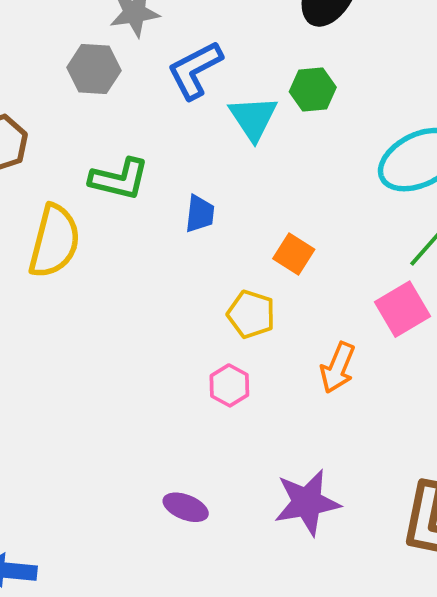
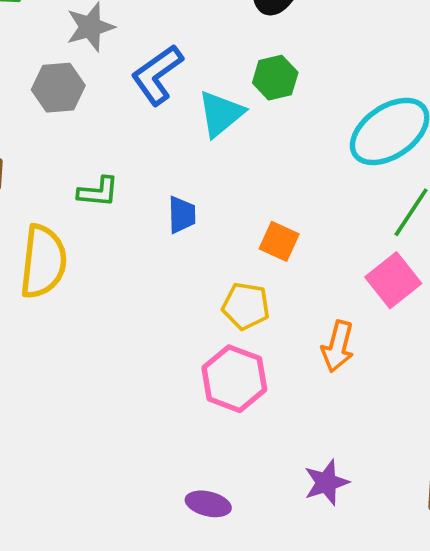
cyan triangle: (253, 118) -> (221, 114), turned 32
green L-shape: (119, 179) -> (98, 192), size x0.7
pink hexagon: (229, 385) -> (234, 379), size x1.6
purple star: (307, 502) -> (326, 482), size x0.7

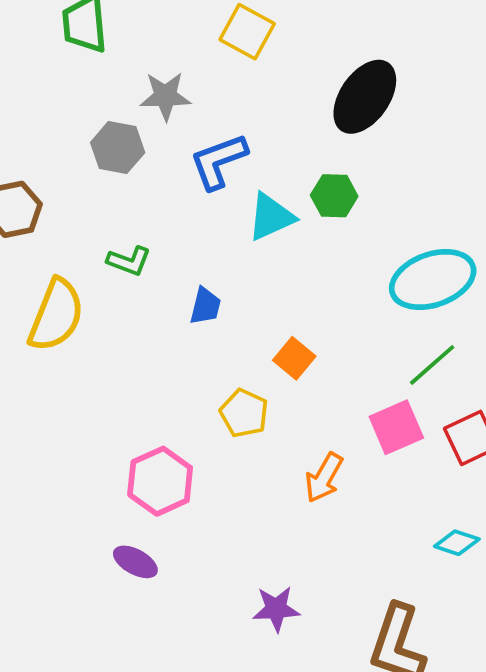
pink hexagon: (234, 379) -> (160, 481), moved
purple ellipse: (208, 504) -> (135, 562), moved

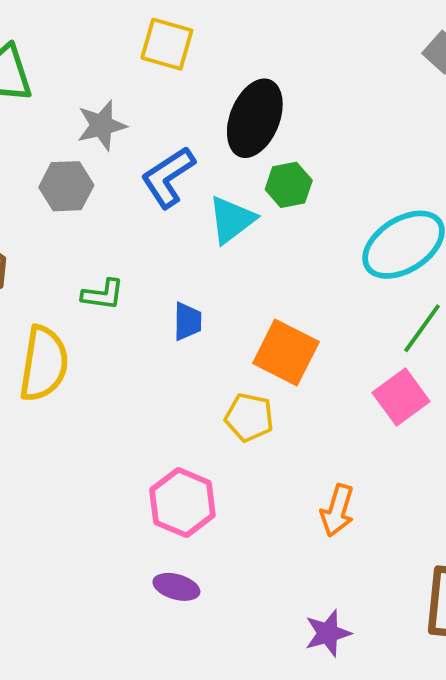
black ellipse: (365, 97) -> (255, 118), moved
orange square: (294, 358) -> (286, 353), size x1.6
orange arrow: (324, 478) -> (337, 510), moved
purple star: (276, 609) -> (328, 633), moved

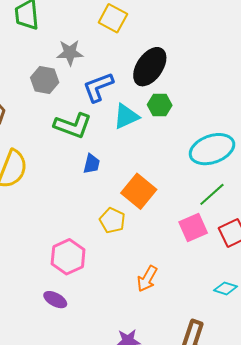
green L-shape: (103, 294) -> (73, 125), moved, size x1.6

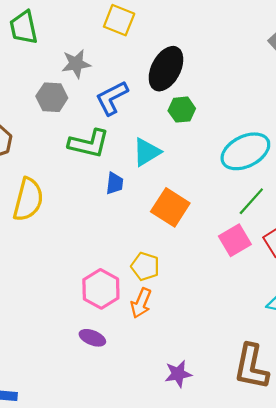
cyan triangle: (126, 116) -> (147, 152), moved
yellow pentagon: (112, 220) -> (145, 266), moved
orange arrow: (147, 279) -> (141, 303), moved

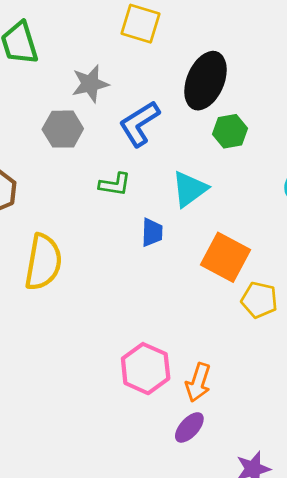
green L-shape: (89, 144) -> (115, 184), size x0.6
yellow pentagon: (145, 266) -> (259, 300), moved
purple ellipse: (92, 338) -> (189, 427), moved, turned -65

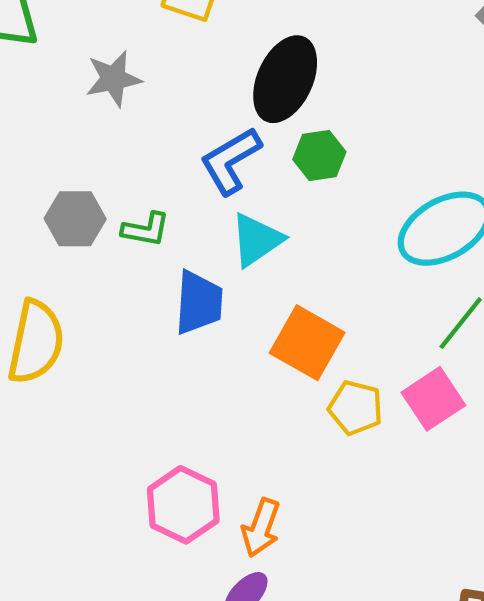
blue L-shape: (139, 124) -> (231, 161), moved
gray hexagon: (63, 129) -> (75, 219), moved
blue trapezoid: (152, 232) -> (199, 303), size x1.5

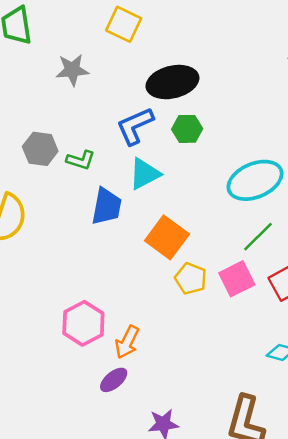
black ellipse: (285, 79) -> (172, 82), turned 45

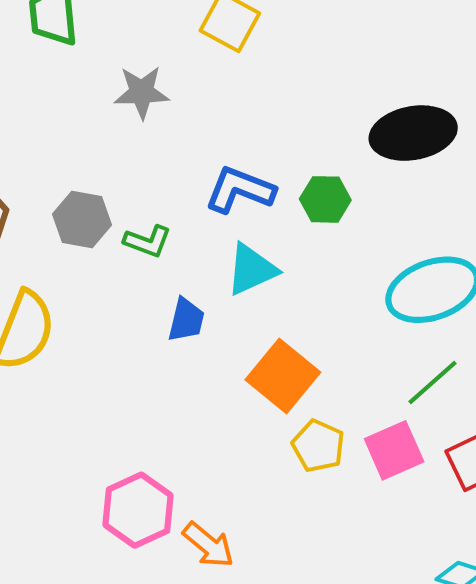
black ellipse: (172, 82) -> (413, 133), moved
blue L-shape: (135, 126) -> (240, 190), turned 42
blue trapezoid: (107, 206) -> (186, 320), size x0.7
orange arrow: (127, 342) -> (208, 545), turned -80

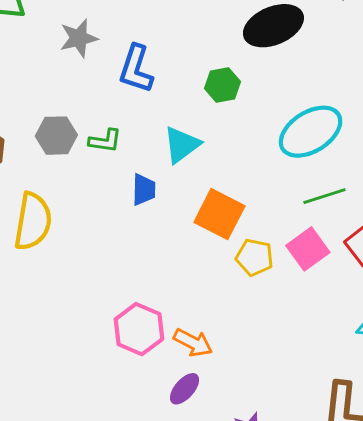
blue L-shape: (240, 190) -> (136, 69), moved, turned -81
green line: (433, 382) -> (324, 196), turned 36

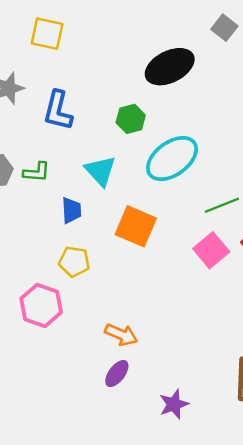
cyan ellipse: (311, 132) -> (172, 159), moved
cyan triangle: (182, 145) -> (100, 171), turned -32
yellow pentagon: (255, 257) -> (74, 262), moved
pink hexagon: (139, 329) -> (41, 305), moved

